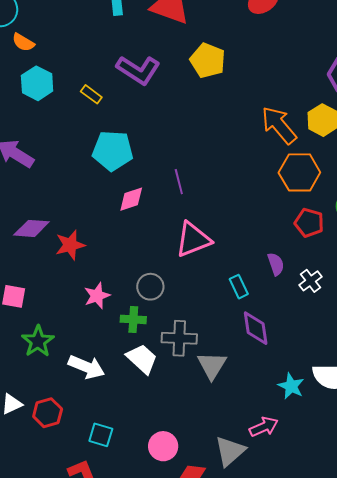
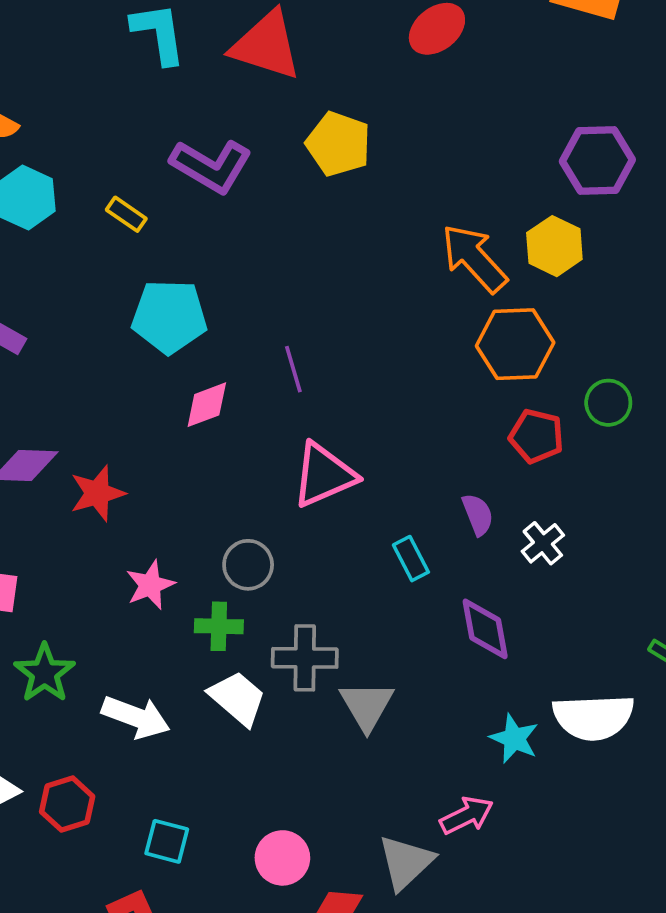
purple diamond: (256, 328) -> (485, 629), moved

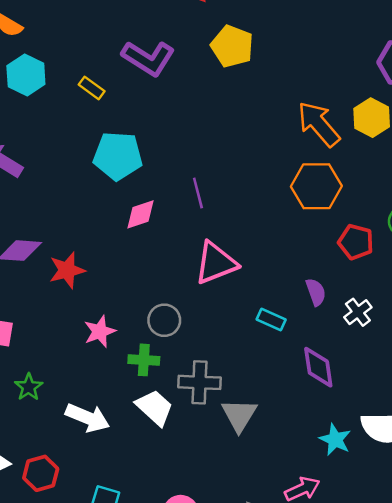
orange hexagon: (515, 344) -> (316, 186), moved
cyan rectangle: (411, 559) -> (271, 320), turned -40
green star: (45, 673) -> (29, 387), size x0.7

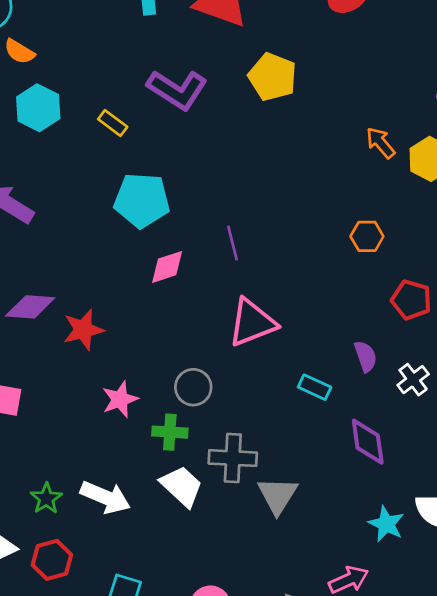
orange arrow: (319, 124) -> (381, 143), moved, size x0.6
orange hexagon: (316, 186) -> (367, 236), size x0.6
green star: (29, 387) -> (46, 498), moved

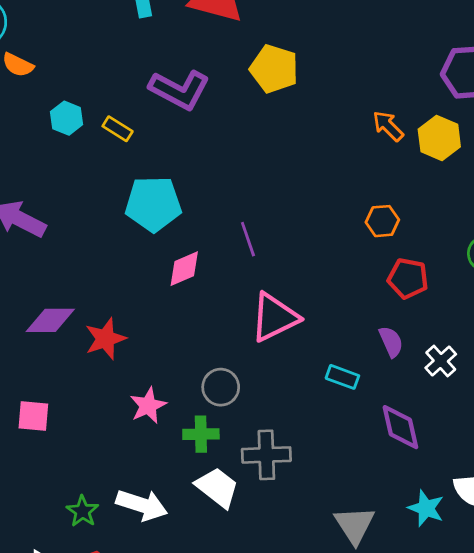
cyan hexagon: (38, 108) -> (67, 118), moved, size x0.7
red pentagon: (411, 300) -> (408, 278), moved
gray triangle: (278, 495) -> (355, 525), moved

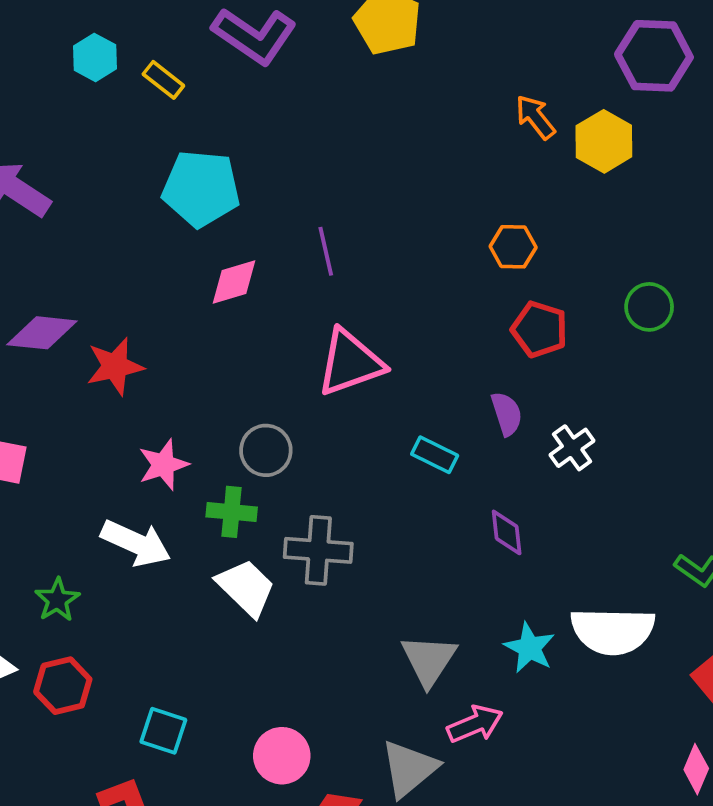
purple diamond: (400, 427) -> (507, 532), size x0.7
white arrow: (142, 505) -> (136, 543), moved

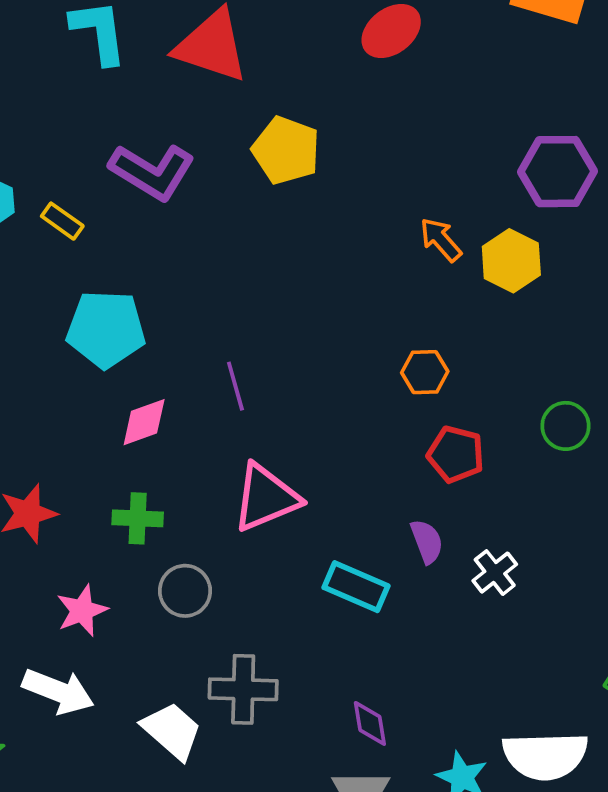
cyan rectangle: (435, 455) -> (356, 587), size x1.4
green cross: (232, 512) -> (138, 518), moved
purple diamond: (507, 532) -> (370, 723), moved

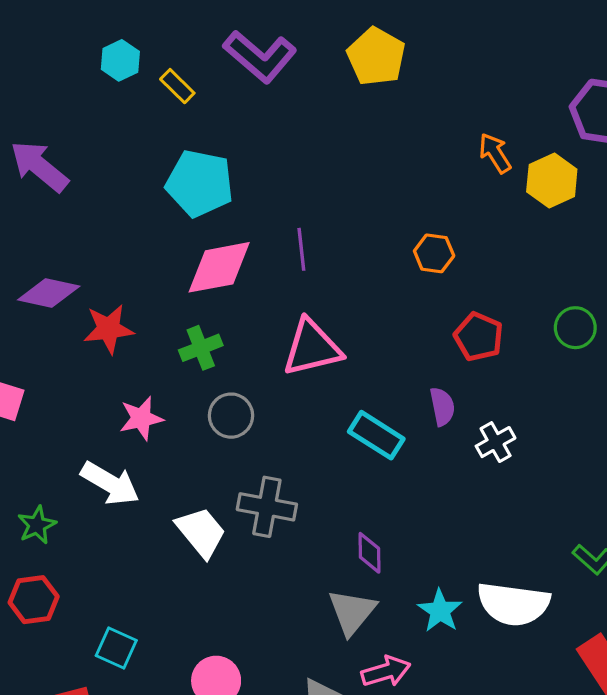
orange hexagon: (425, 372) -> (434, 253), moved
pink diamond: (144, 422) -> (219, 267), size x1.5
green cross: (138, 518) -> (201, 348), turned -33

